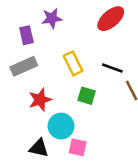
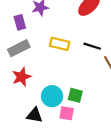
yellow rectangle: (73, 63) -> (60, 44), turned -48
green square: (87, 96) -> (75, 95), moved
red star: (40, 100) -> (22, 77), moved

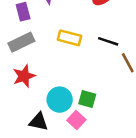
pink square: (67, 113) -> (76, 120), turned 32

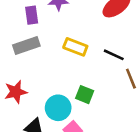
red star: (24, 76) -> (16, 92), moved
green square: (87, 99) -> (85, 95), moved

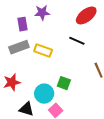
yellow rectangle: (75, 47) -> (43, 51), moved
black line: (114, 55) -> (77, 41), moved

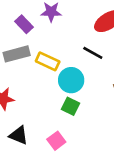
purple rectangle: (22, 24) -> (24, 24), turned -40
cyan circle: (44, 94) -> (71, 80), moved

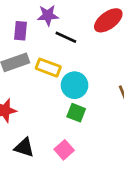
purple rectangle: (24, 24) -> (20, 31), turned 54
black line: (93, 53) -> (66, 37), moved

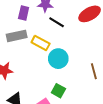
green square: (76, 113) -> (58, 91), moved

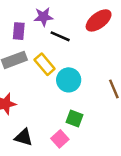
yellow rectangle: (41, 43) -> (45, 64), turned 30

